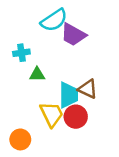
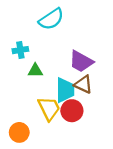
purple trapezoid: (73, 35) -> (81, 61), moved

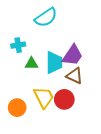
purple trapezoid: (81, 61) -> (72, 55), turned -85
cyan trapezoid: (65, 90) -> (54, 63), moved
orange circle: (19, 132) -> (17, 108), moved

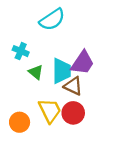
cyan cross: (18, 45) -> (21, 51), turned 32
green triangle: (31, 64) -> (36, 72), turned 40
brown triangle: (75, 76) -> (73, 86), moved

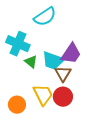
cyan cross: (21, 51) -> (18, 44), size x1.6
cyan trapezoid: (62, 71) -> (53, 61), turned 110
brown triangle: (73, 86) -> (63, 74), turned 36

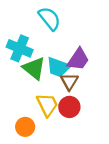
cyan semicircle: (45, 17) -> (49, 19), turned -95
green triangle: (31, 62) -> (34, 68), size x1.6
orange circle: (17, 105) -> (25, 127), moved

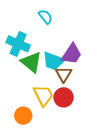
cyan semicircle: (49, 19) -> (45, 17), size x0.7

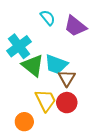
cyan cross: (18, 44) -> (19, 46), turned 30
purple trapezoid: (72, 54) -> (75, 26), moved, turned 95

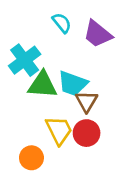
green triangle: (33, 65) -> (42, 85), turned -35

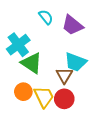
cyan trapezoid: (73, 83) -> (76, 62), moved
green triangle: (42, 85) -> (32, 63), turned 30
orange circle: (31, 158) -> (23, 92), moved

